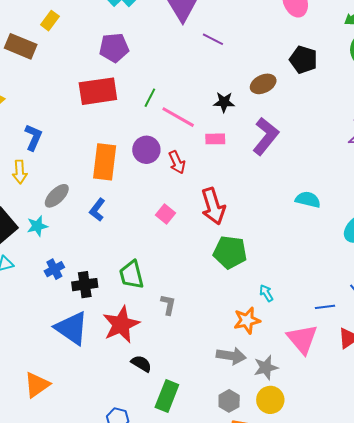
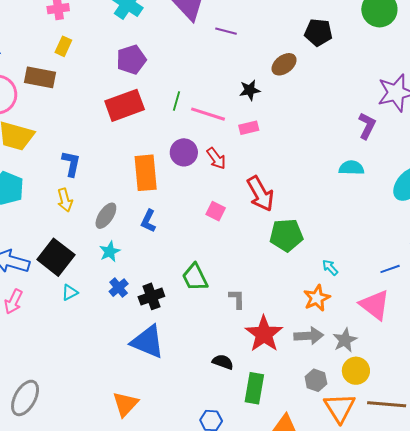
purple L-shape: (266, 136) -> (367, 126), moved, size x0.7
cyan star: (37, 226) -> (110, 252), moved
red star: (121, 324) -> (264, 334), moved

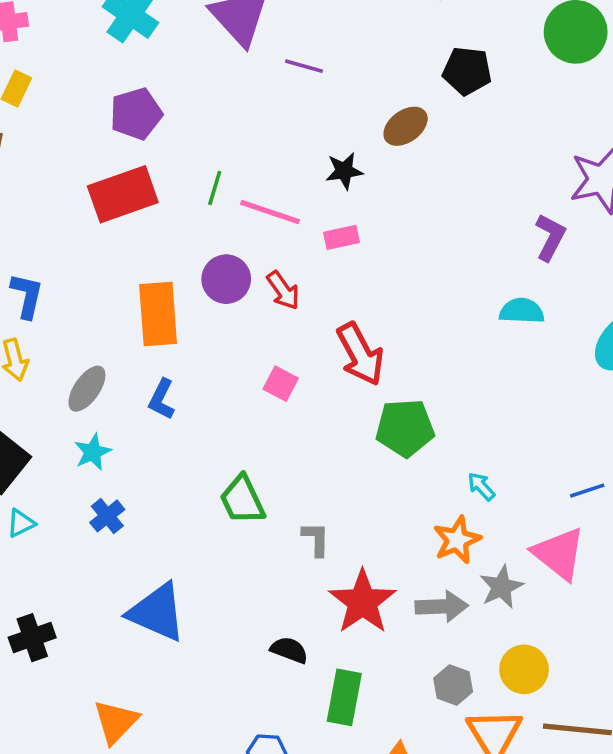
black cross: (151, 296) -> (32, 638), moved
gray star: (345, 340) -> (501, 587), moved

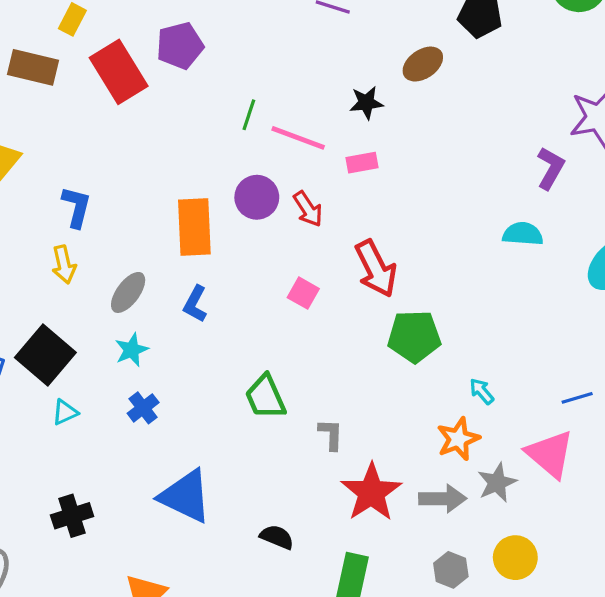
red rectangle: (123, 194) -> (119, 72), moved, turned 76
black semicircle: (289, 650) -> (277, 537), moved

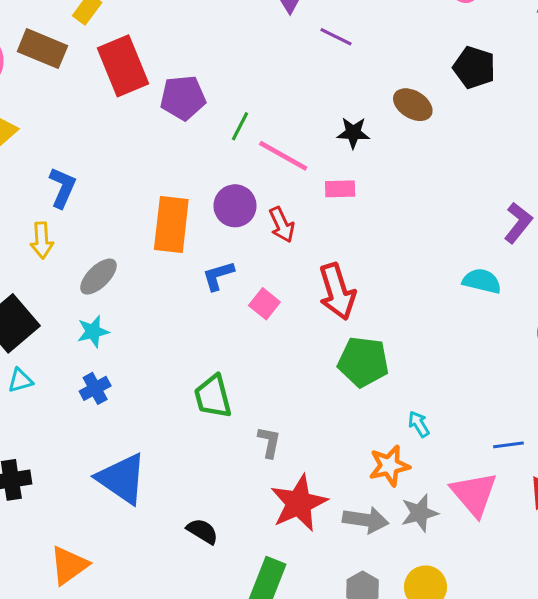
purple pentagon: (180, 46) -> (183, 98), moved
brown ellipse: (423, 64) -> (413, 105), turned 57
blue L-shape: (195, 304) -> (218, 276), moved, turned 36

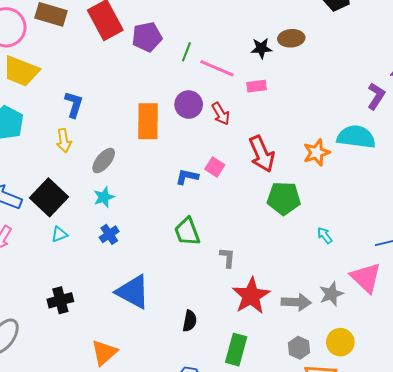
brown ellipse: (413, 105) -> (291, 38), moved, turned -30
blue L-shape: (218, 276) -> (187, 177), moved, turned 35
cyan semicircle: (482, 281) -> (356, 137), size x1.5
orange star: (389, 466) -> (317, 153), moved
black semicircle: (202, 531) -> (190, 321), turned 75

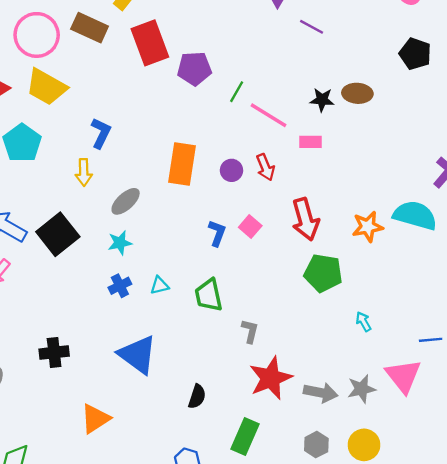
purple circle: (189, 105) -> (231, 170), moved, size x0.7
blue L-shape: (187, 177) -> (217, 233), turned 90
cyan triangle: (59, 234) -> (159, 285), moved

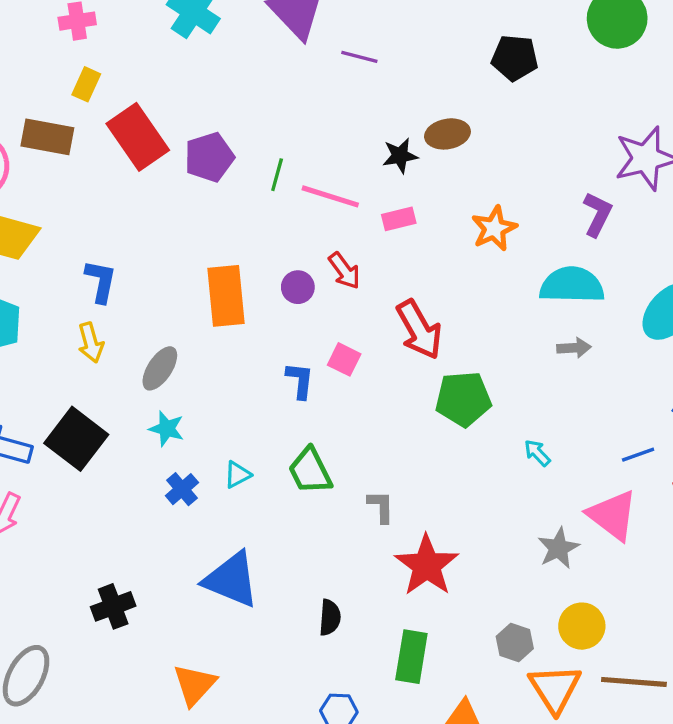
orange star: (368, 227) -> (494, 228), moved
cyan star: (120, 243) -> (167, 429), turned -30
gray arrow: (321, 393) -> (574, 348), moved, size x0.7

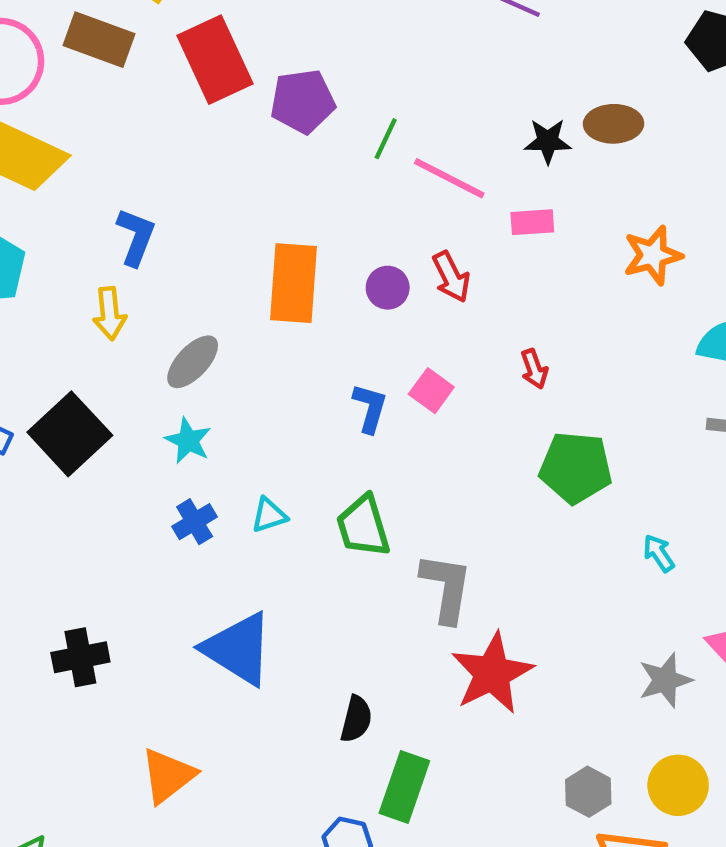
red arrow: (419, 330) -> (534, 369), size x0.5
gray L-shape: (381, 507) -> (446, 588), size x1.6
green rectangle: (411, 657) -> (404, 787), moved

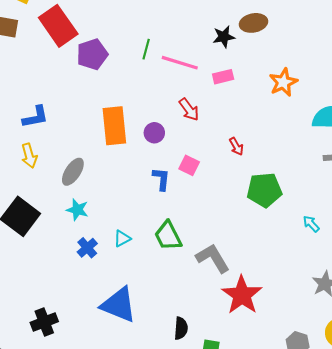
purple pentagon: (303, 101) -> (92, 54), moved
blue L-shape: (136, 237) -> (35, 117), turned 68
purple circle: (388, 288) -> (154, 133), moved
gray L-shape: (446, 588) -> (213, 258), turned -30

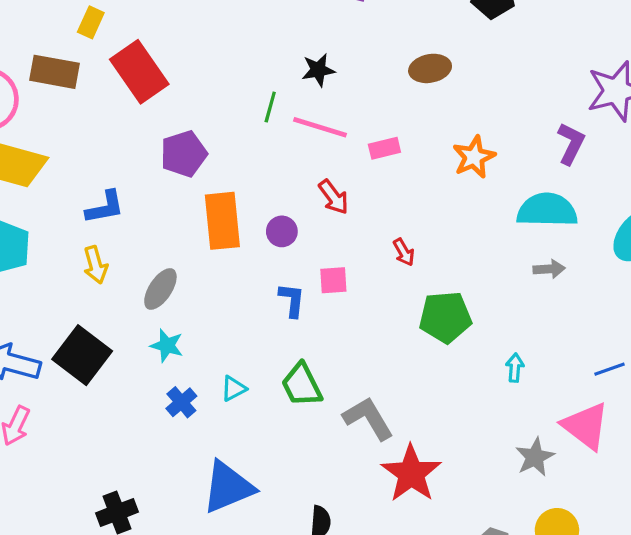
black star: (224, 37) -> (318, 70), moved
purple pentagon: (92, 54) -> (184, 154), moved
pink square: (189, 165) -> (333, 280), turned -30
cyan arrow: (311, 224) -> (515, 368), turned 48
blue triangle: (119, 305) -> (228, 487), turned -45

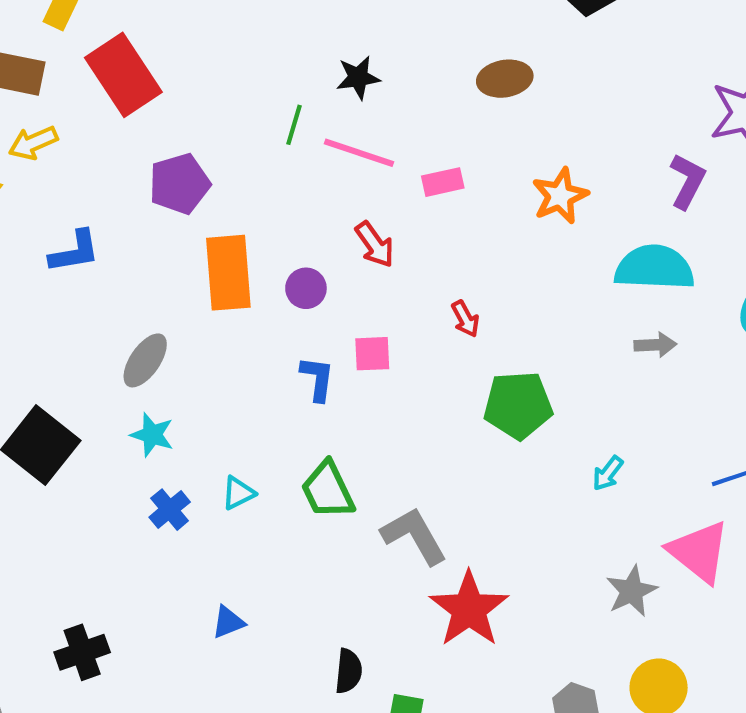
yellow arrow: (95, 265) -> (33, 143), moved, turned 81
cyan arrow: (515, 368) -> (608, 473), turned -148
blue triangle: (228, 487) -> (228, 622), size x0.5

